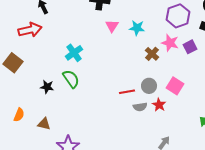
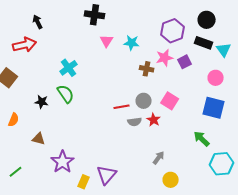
pink star: (170, 43) -> (165, 58), turned -30
brown cross: (152, 54) -> (147, 69), turned -32
orange semicircle: (19, 115) -> (14, 120), moved

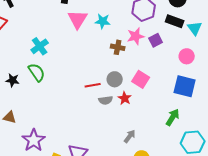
pink triangle: (107, 41) -> (78, 19), size x1.5
green arrow: (202, 139) -> (173, 117), turned 78

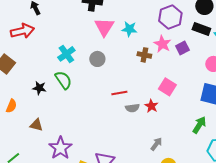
pink star: (136, 36) -> (162, 44), turned -30
gray circle: (115, 79) -> (97, 59), moved

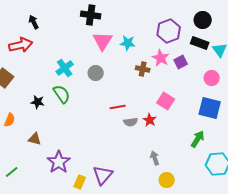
gray arrow: (156, 144) -> (155, 158), turned -56

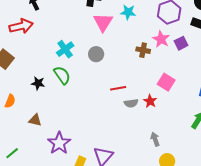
cyan star: (128, 43) -> (128, 12), moved

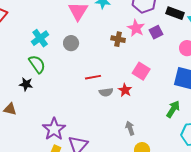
black star: (38, 83) -> (26, 84), moved
purple star: (59, 143) -> (54, 129), moved

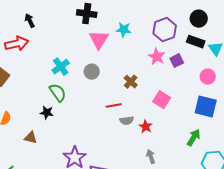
brown cross: (118, 39) -> (131, 82), moved, turned 32
red star: (125, 90) -> (146, 127), moved

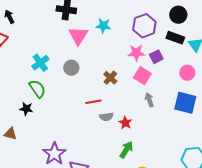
pink star: (157, 57) -> (136, 53), turned -30
pink square: (162, 100) -> (142, 76), moved
green arrow: (194, 138) -> (126, 150), moved
gray arrow: (151, 157) -> (149, 100), moved

